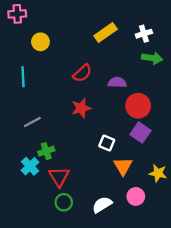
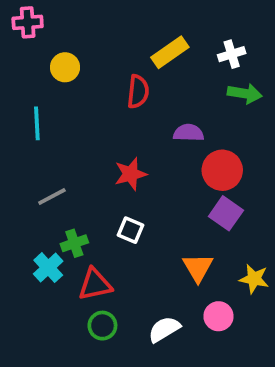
red semicircle: (82, 73) -> (138, 92), moved, turned -42
white square: (107, 143) -> (131, 230), moved
red triangle: (59, 177) -> (95, 284), turned 50

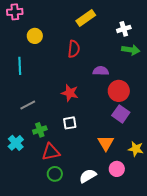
yellow rectangle: (170, 52) -> (86, 18), moved
red star: (131, 174) -> (70, 93), turned 30
white square: (131, 230) -> (70, 123), turned -32
cyan cross: (48, 268) -> (16, 143), moved

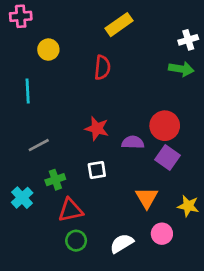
white cross: (124, 29) -> (188, 40), moved
purple semicircle: (101, 71) -> (133, 142), moved

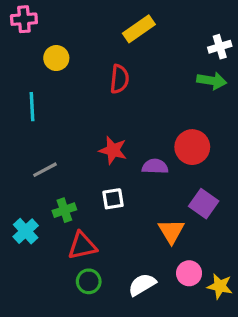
purple square: (167, 158) -> (204, 204), moved
yellow star: (188, 206) -> (220, 286), moved

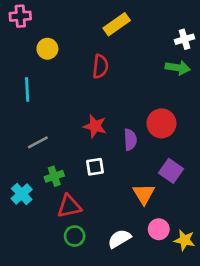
purple semicircle: (155, 166) -> (130, 140), turned 85

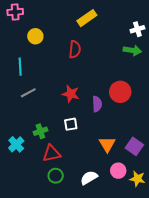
gray line: (38, 142) -> (28, 93), moved
purple square: (171, 171) -> (134, 146), moved

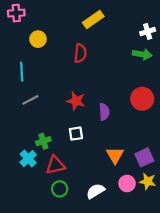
red circle: (120, 92) -> (142, 99), moved
cyan cross: (16, 144) -> (28, 159), moved
purple square: (134, 146) -> (144, 157), turned 30
yellow star: (137, 179) -> (148, 181), moved

